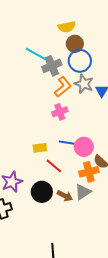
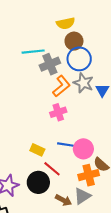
cyan line: (36, 54) -> (33, 52), turned -35
yellow rectangle: (40, 148) -> (37, 150), turned 32
black circle: (42, 192) -> (38, 182), moved

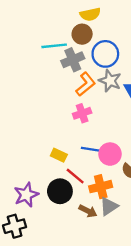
brown circle: (74, 41) -> (82, 34), moved
orange cross: (89, 175) -> (101, 187), moved

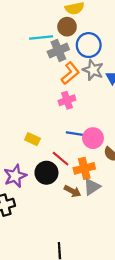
yellow rectangle: (59, 155) -> (32, 139), moved

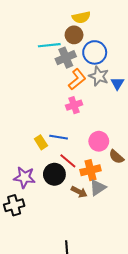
blue line: (76, 134) -> (59, 137), moved
yellow rectangle: (32, 139) -> (41, 142), turned 32
purple star: (15, 176) -> (24, 177), turned 30

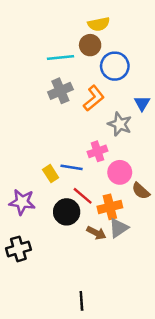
gray cross: (66, 58) -> (60, 91), moved
gray star: (99, 76) -> (120, 124), moved
pink cross: (74, 105) -> (98, 151), moved
purple star: (24, 177) -> (22, 202), moved

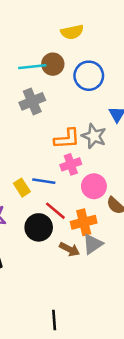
brown circle: (90, 45) -> (53, 64), moved
orange L-shape: (94, 98) -> (67, 139), moved, turned 35

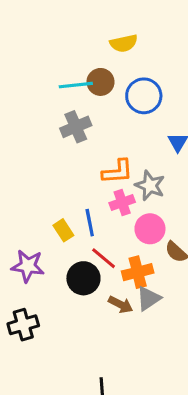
gray star: (94, 136) -> (150, 186), moved
blue line: (44, 181) -> (90, 223), turned 70

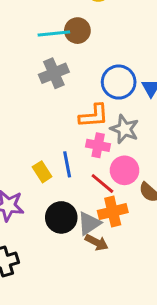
blue circle: (144, 96) -> (119, 82), moved
pink cross: (122, 203) -> (98, 145), turned 30
red line: (104, 258) -> (102, 184), moved
gray triangle: (148, 298) -> (89, 223), moved

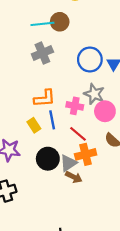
orange L-shape: (94, 116) -> (45, 98), moved
pink circle: (125, 170) -> (105, 111), moved

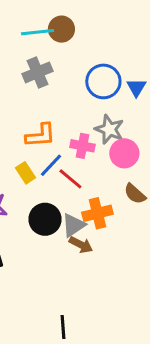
blue line: (52, 120) -> (51, 165), turned 54
red line: (78, 134) -> (70, 179), moved

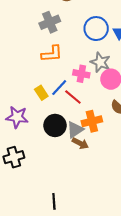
orange L-shape: (40, 135) -> (52, 54), moved
black line: (63, 327) -> (54, 201), moved

